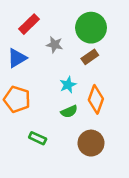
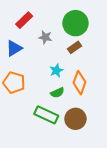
green rectangle: (38, 138) -> (46, 115), moved, size x1.6

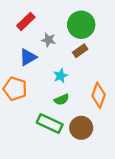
blue triangle: (14, 48) -> (28, 57), moved
orange diamond: (79, 83) -> (99, 95), moved

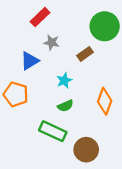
red rectangle: (26, 21) -> (40, 17), moved
green circle: (81, 25) -> (105, 26), moved
brown circle: (81, 128) -> (86, 150), moved

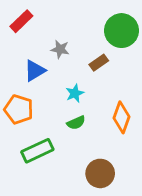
red rectangle: (40, 17) -> (21, 21), moved
green rectangle: (53, 131) -> (37, 151), moved, turned -50

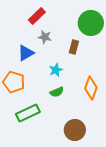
red rectangle: (21, 21) -> (37, 16), moved
brown rectangle: (99, 63) -> (74, 47), turned -40

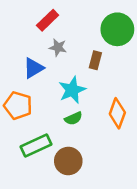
cyan star: (56, 70) -> (72, 90), size x1.5
brown circle: (75, 130) -> (68, 161), moved

